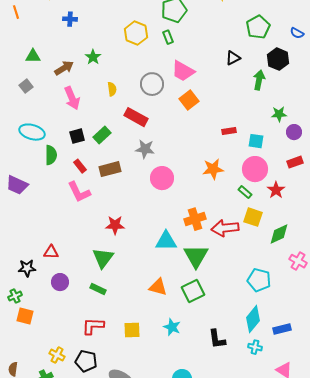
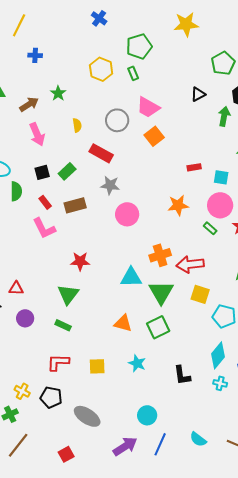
yellow square: (253, 217) -> (200, 294), moved

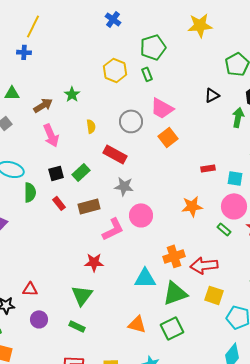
blue cross: (35, 55) -> (24, 52), moved
pink L-shape: (44, 228) -> (113, 229), moved, turned -90
green triangle: (161, 292) -> (175, 293), turned 40

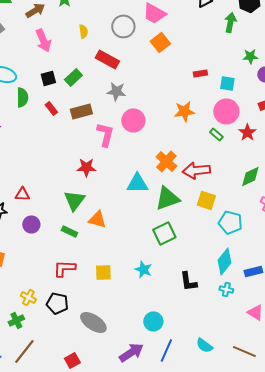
pink L-shape: (113, 229) -> (105, 134), turned -50
orange cross: (174, 256) -> (166, 161), turned -30
orange triangle: (137, 324) -> (97, 219), moved

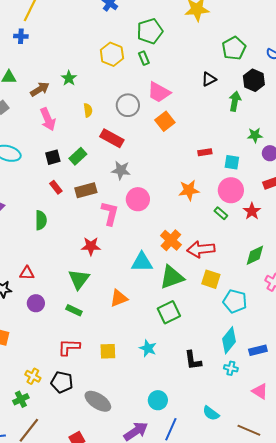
green semicircle: (22, 97) -> (41, 220), moved
orange triangle: (97, 219) -> (119, 298), moved, turned -36
cyan semicircle: (204, 345) -> (211, 413), moved

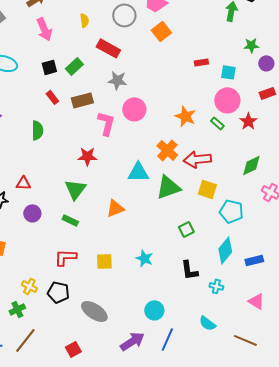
orange star: (189, 190) -> (185, 116), moved, turned 30
green square: (169, 312) -> (186, 229), moved, size x0.7
cyan cross: (231, 368) -> (216, 286), moved

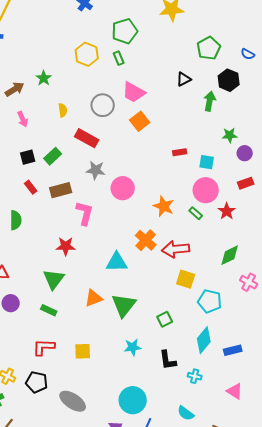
pink arrow: (44, 29) -> (23, 119), size x0.7
pink circle: (134, 109) -> (123, 188), moved
green triangle: (168, 187) -> (124, 305), moved, turned -32
cyan star: (144, 258) -> (133, 347), moved, turned -30
cyan circle: (154, 310) -> (133, 400), size x1.4

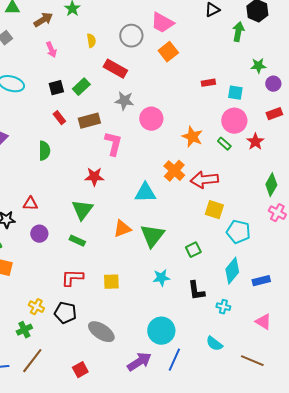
green diamond: (230, 255) -> (271, 185), moved, turned -35

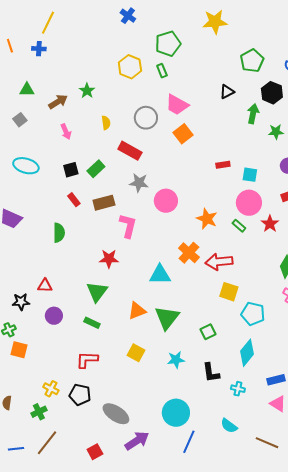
green star: (258, 66) -> (276, 132), moved
blue rectangle: (261, 281) -> (276, 380), moved
yellow square: (111, 282) -> (136, 353), moved, turned 30
purple arrow: (139, 362) -> (137, 441), moved

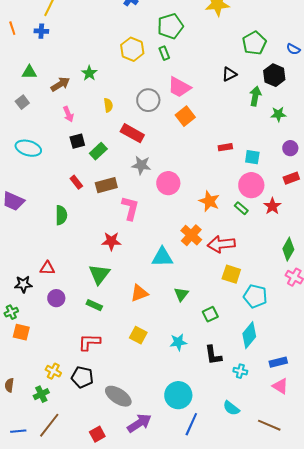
black square: (71, 170) -> (77, 141), moved
green triangle: (167, 318) -> (181, 294), moved, size x0.6

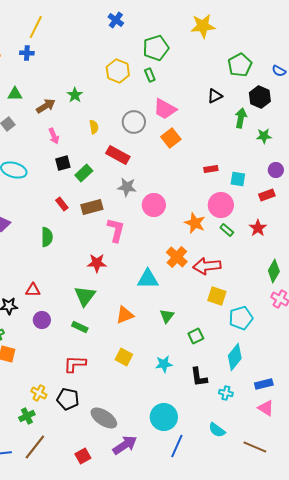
red rectangle: (291, 178) -> (267, 195), moved
pink circle: (251, 185) -> (221, 205), moved
cyan pentagon: (255, 296) -> (241, 318), turned -30

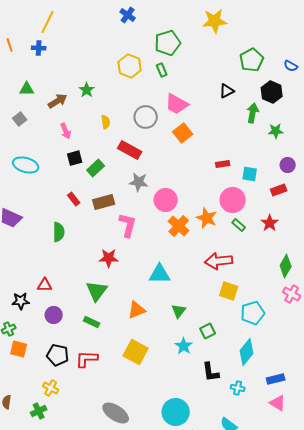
orange cross: (177, 257) -> (179, 226), moved
yellow square: (124, 357) -> (136, 352), size x1.4
cyan star: (164, 364) -> (184, 346), moved, turned -30
black pentagon: (68, 399) -> (58, 355), moved

